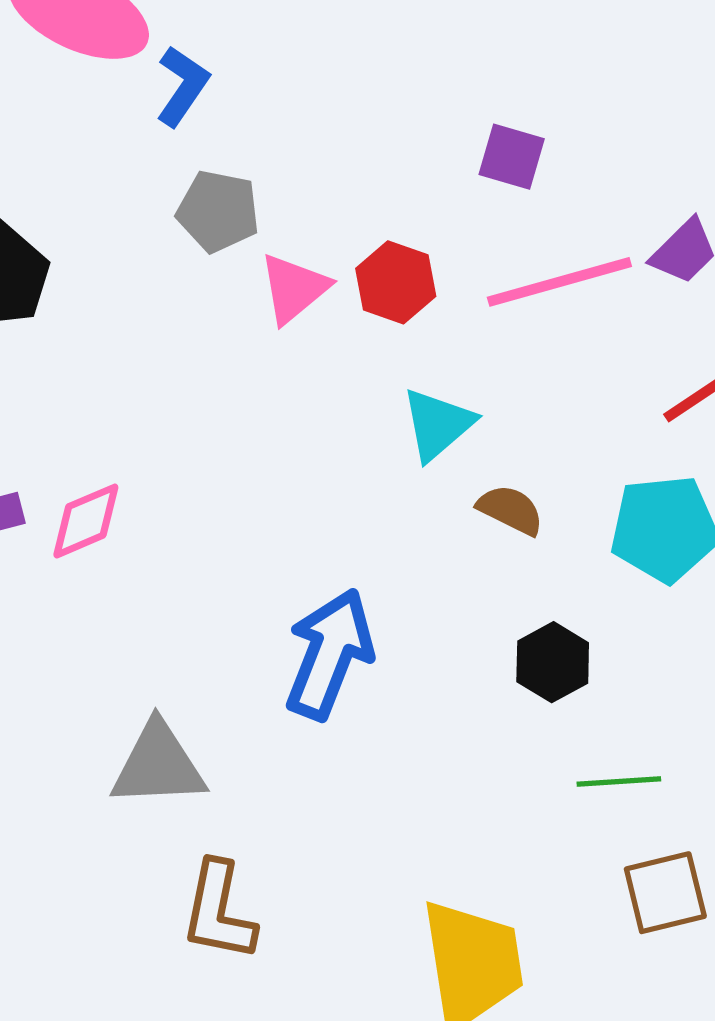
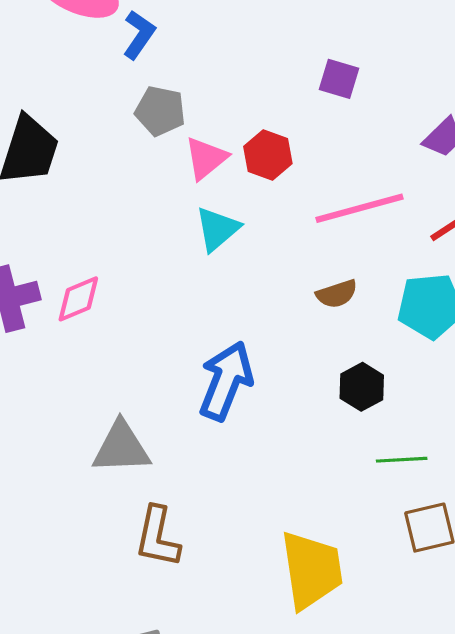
pink line: (559, 282) -> (359, 208), moved
cyan triangle: (438, 424) -> (217, 229), moved
brown semicircle: (511, 510) -> (337, 294), turned 135

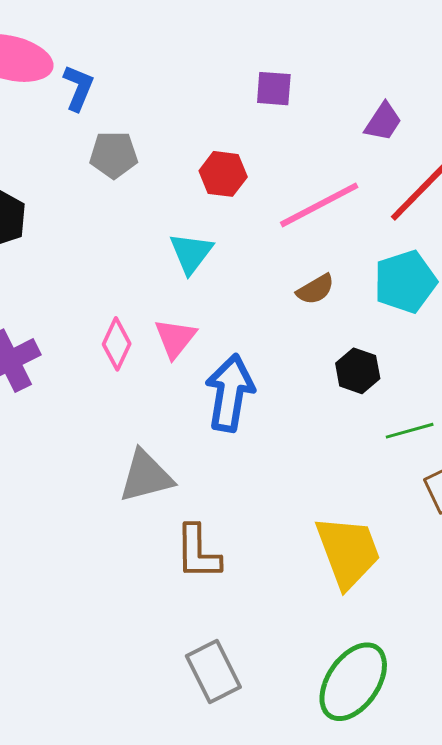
pink triangle: (206, 158) -> (175, 338), moved
pink diamond: (78, 299) -> (117, 344), moved, turned -30

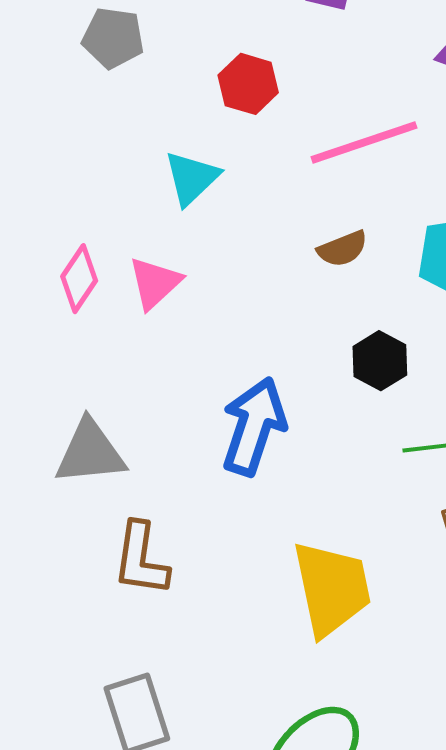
blue arrow: (230, 393) -> (254, 426), moved

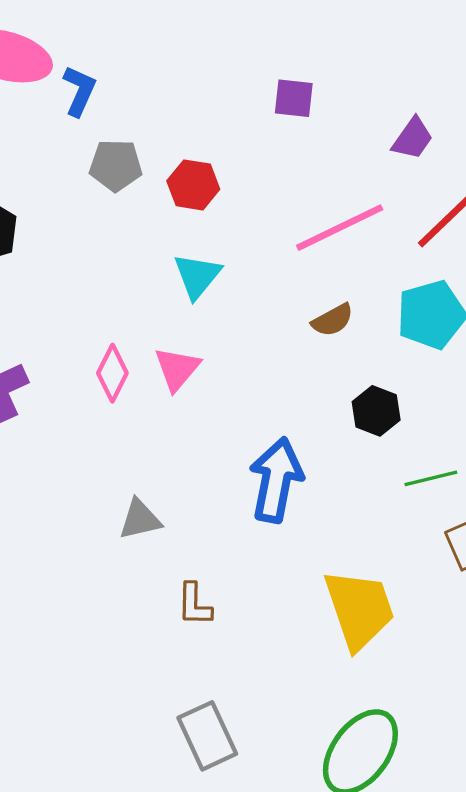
red hexagon: (248, 84) -> (193, 185), moved
gray triangle: (90, 452) -> (140, 519), size x0.7
brown L-shape: (141, 559) -> (194, 604), size x0.7

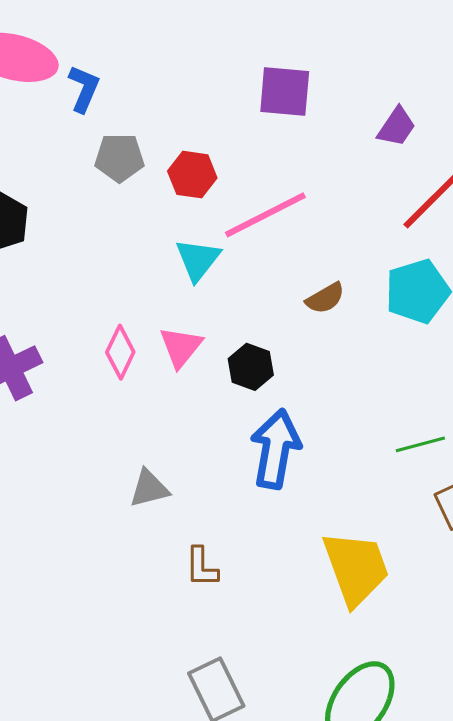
purple square: (294, 98) -> (285, 92), size x1.4
pink line: (340, 228) -> (265, 215), moved
black hexagon: (376, 411) -> (251, 367), moved

